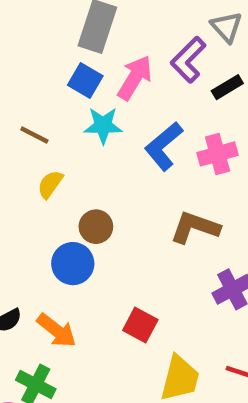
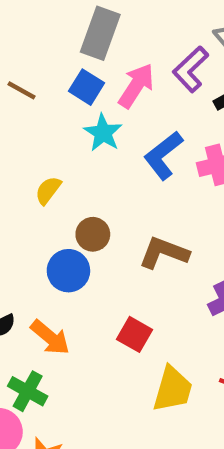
cyan star: (103, 125) -> (103, 133), turned 30
brown line: (34, 135) -> (22, 90), moved
brown L-shape: (195, 227) -> (164, 253), moved

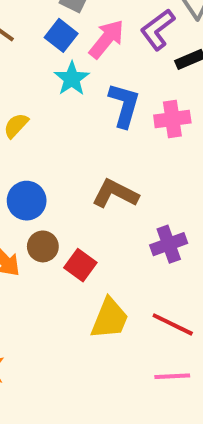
blue L-shape: (163, 155) -> (124, 105), turned 138
brown circle: (93, 234) -> (43, 246), moved

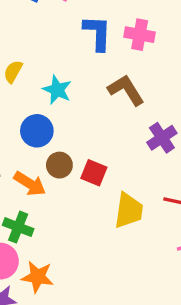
cyan star: (72, 79) -> (57, 90), moved
pink cross: (172, 119) -> (140, 35), turned 32
brown L-shape: (115, 194) -> (126, 90), moved, turned 45

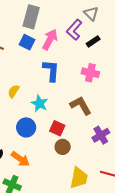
blue L-shape: (97, 33) -> (51, 71), moved
brown circle: (59, 165) -> (63, 147), moved
red square: (94, 173) -> (57, 128), moved

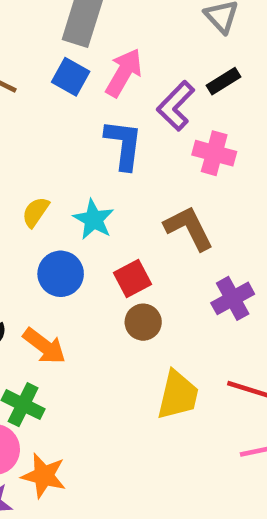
purple L-shape: (74, 30) -> (176, 106), moved
yellow semicircle: (13, 91) -> (36, 212), moved
red square: (57, 128) -> (133, 278), turned 35

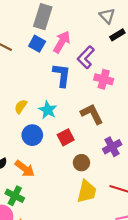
black rectangle: (224, 81) -> (117, 35), moved
brown circle: (143, 322) -> (81, 163), moved

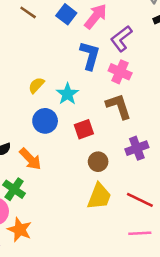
pink cross: (104, 79) -> (120, 72), moved

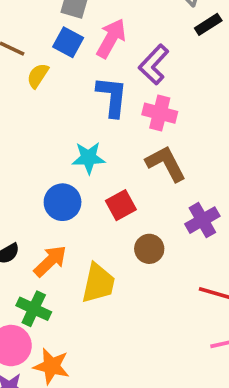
yellow semicircle: (36, 85) -> (38, 76), moved
cyan star: (67, 94) -> (89, 158), turned -30
orange arrow: (30, 159) -> (50, 261), turned -80
yellow trapezoid: (99, 196) -> (98, 283), moved

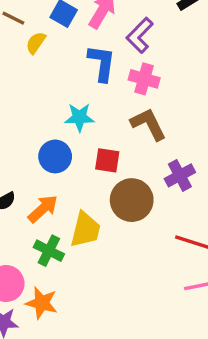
red square: (121, 205) -> (107, 160), turned 36
brown circle: (149, 249) -> (132, 200), size x1.6
green cross: (34, 309) -> (49, 251), moved

